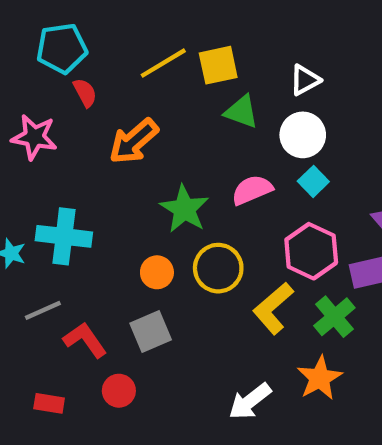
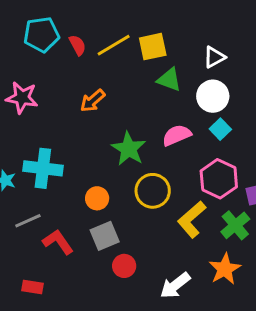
red semicircle: (85, 93) -> (78, 45), moved
orange arrow: (134, 141) -> (93, 101), size x0.7
orange circle: (157, 272) -> (97, 198), moved
red circle: (119, 391) -> (124, 266), moved

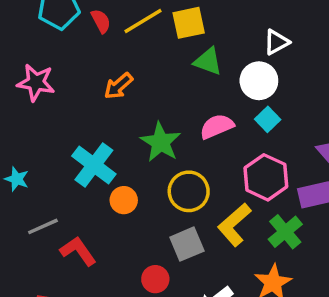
white triangle: (214, 57) -> (276, 42), moved
cyan cross: (43, 168) -> (94, 165), moved, turned 30
gray square: (105, 236) -> (187, 244), moved

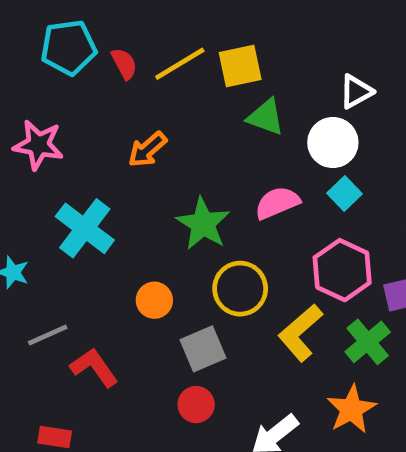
cyan cross: (94, 165) -> (85, 228), moved
gray square: (187, 244) -> (203, 349), moved

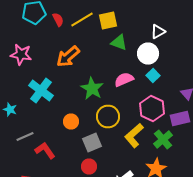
orange arrow: (147, 149) -> (68, 56), size x1.4

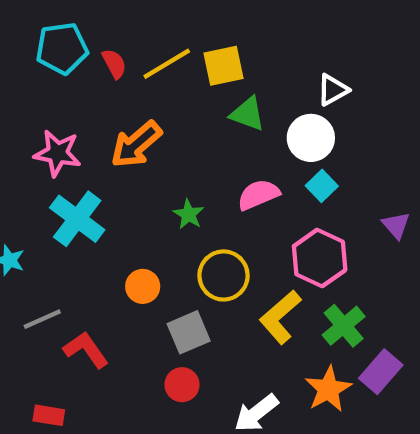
pink star: (21, 54) -> (58, 153), moved
green star: (92, 88) -> (189, 214), size x0.6
purple rectangle: (180, 118) -> (381, 372), moved, turned -36

